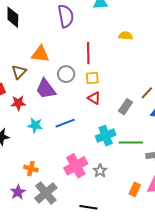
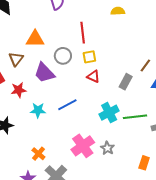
orange cross: (31, 169) -> (38, 154), turned 32

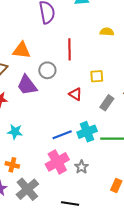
yellow square: (89, 57) -> (97, 76), moved
blue line: (67, 105) -> (62, 135), moved
cyan star: (38, 110) -> (15, 132), moved
orange cross: (38, 154) -> (12, 165), turned -32

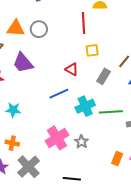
red line: (70, 49) -> (83, 23), moved
gray circle: (47, 70) -> (39, 29), moved
blue line: (62, 135) -> (59, 94), moved

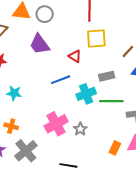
yellow square: (92, 50) -> (96, 39), size x1.5
purple trapezoid: (23, 63) -> (40, 44), moved
gray rectangle: (103, 76) -> (107, 76), moved, turned 42

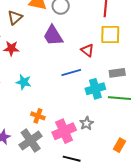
pink cross: (56, 124) -> (64, 131), moved
orange cross: (11, 126) -> (38, 116), moved

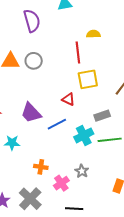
purple trapezoid: (53, 36) -> (31, 113), moved
orange cross: (38, 116) -> (41, 167), moved
pink cross: (64, 131) -> (61, 183), size x0.7

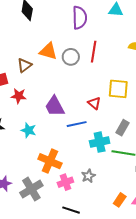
red line: (78, 52) -> (94, 52), moved
gray rectangle: (102, 116) -> (123, 128), turned -56
orange cross: (41, 167) -> (50, 161), size x1.6

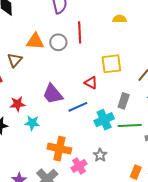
red star: (19, 96) -> (17, 104), moved

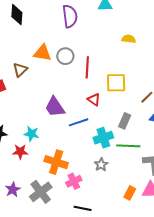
red line: (80, 32) -> (87, 67), moved
red star: (17, 104) -> (20, 152), moved
gray star: (100, 155) -> (101, 165), moved

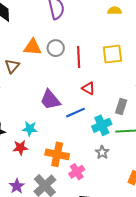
yellow semicircle: (129, 39) -> (115, 11), moved
yellow square: (116, 83) -> (112, 54), moved

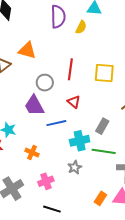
yellow semicircle: (115, 11) -> (81, 27), moved, turned 104
gray circle: (56, 48) -> (45, 83), moved
orange cross: (57, 154) -> (32, 153), moved, size x0.6

